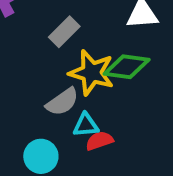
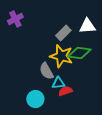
gray rectangle: (64, 32) -> (63, 33), moved
gray semicircle: (62, 102) -> (46, 71), turned 96

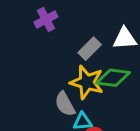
purple cross: (15, 19) -> (46, 19), moved

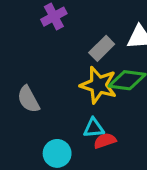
gray semicircle: (65, 104) -> (28, 99), moved

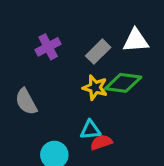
purple cross: (54, 17) -> (48, 47), moved
yellow star: (98, 85) -> (95, 88), size x0.7

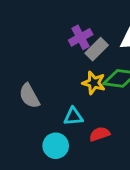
purple cross: (48, 47) -> (81, 37), moved
cyan triangle: (90, 130) -> (73, 116), moved

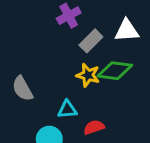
purple cross: (81, 37) -> (69, 16), moved

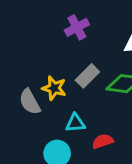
gray rectangle: (91, 41) -> (87, 76), moved
yellow star: (88, 75) -> (54, 88), moved

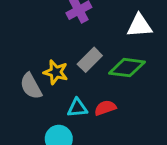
red semicircle: (103, 141) -> (105, 108), moved

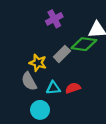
green diamond: (127, 68) -> (84, 44), moved
gray semicircle: (31, 86) -> (29, 81), moved

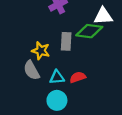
gray rectangle: (62, 54) -> (66, 41), turned -42
cyan circle: (40, 110) -> (57, 100), moved

